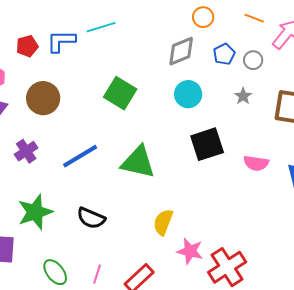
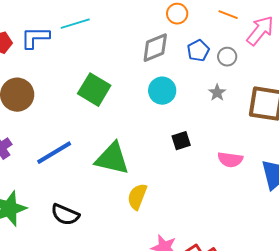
black square: (207, 144) -> (181, 141), size x0.6
yellow semicircle: (163, 222) -> (137, 197), moved

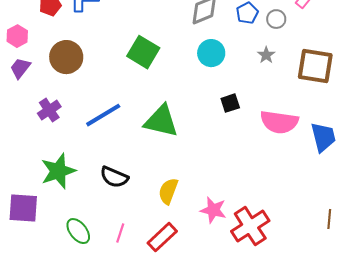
pink semicircle: (230, 160) -> (279, 122), size x1.5
yellow semicircle: (137, 197) -> (168, 191), moved

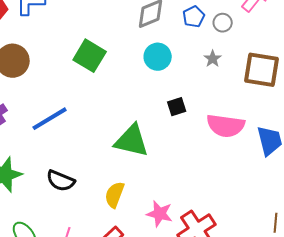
green triangle: (161, 121) -> (132, 141), moved

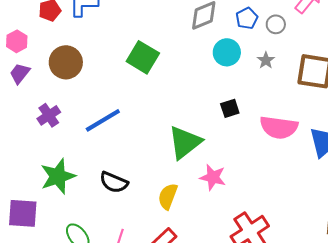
cyan circle: (158, 57) -> (227, 52), moved
green triangle: (132, 141) -> (185, 142), turned -51
pink star: (160, 214) -> (213, 177), moved

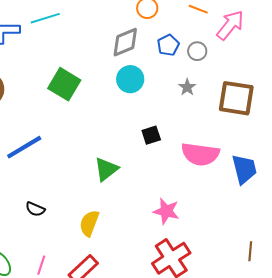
cyan circle: (227, 52) -> (130, 79), moved
green triangle: (185, 142) -> (106, 169), size x0.7
pink star: (213, 177) -> (166, 211), moved
black semicircle: (114, 182) -> (35, 209), size x0.7

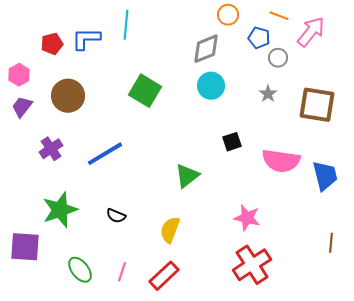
cyan line: (45, 18) -> (126, 25), turned -68
blue pentagon: (168, 45) -> (259, 38), moved, turned -30
brown line: (250, 251) -> (331, 243), moved

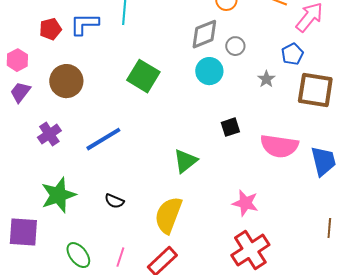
blue pentagon: (259, 38) -> (292, 54), moved, turned 30
gray circle: (278, 58) -> (235, 46), moved
yellow semicircle: (170, 230) -> (168, 215), size x1.4

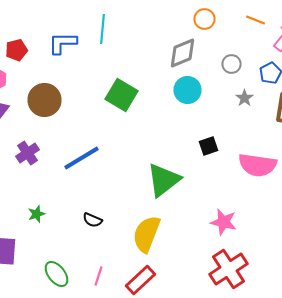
red pentagon: (50, 29) -> (16, 50), moved
gray circle: (235, 46) -> (232, 64), moved
green triangle: (185, 161) -> (164, 180), size x1.4
green star: (58, 195) -> (36, 214), size x0.5

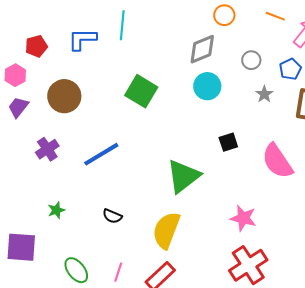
pink semicircle: (258, 165) -> (277, 161), turned 48

